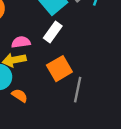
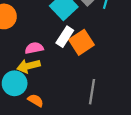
orange square: (59, 69) -> (82, 42), moved

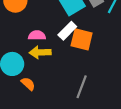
orange square: (82, 42) -> (82, 39), turned 35
yellow arrow: (28, 66) -> (40, 52), moved

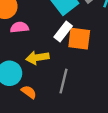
pink semicircle: (37, 35) -> (19, 27), moved
gray line: (82, 87) -> (64, 81), moved

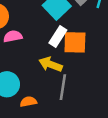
yellow arrow: (37, 58) -> (50, 64), moved, turned 35
orange semicircle: (29, 92) -> (28, 102), turned -42

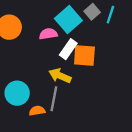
pink semicircle: (13, 36) -> (48, 34), moved
gray line: (63, 87) -> (54, 99), moved

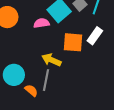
white rectangle: (68, 49) -> (95, 36), moved
orange semicircle: (37, 111) -> (31, 90), turned 48

